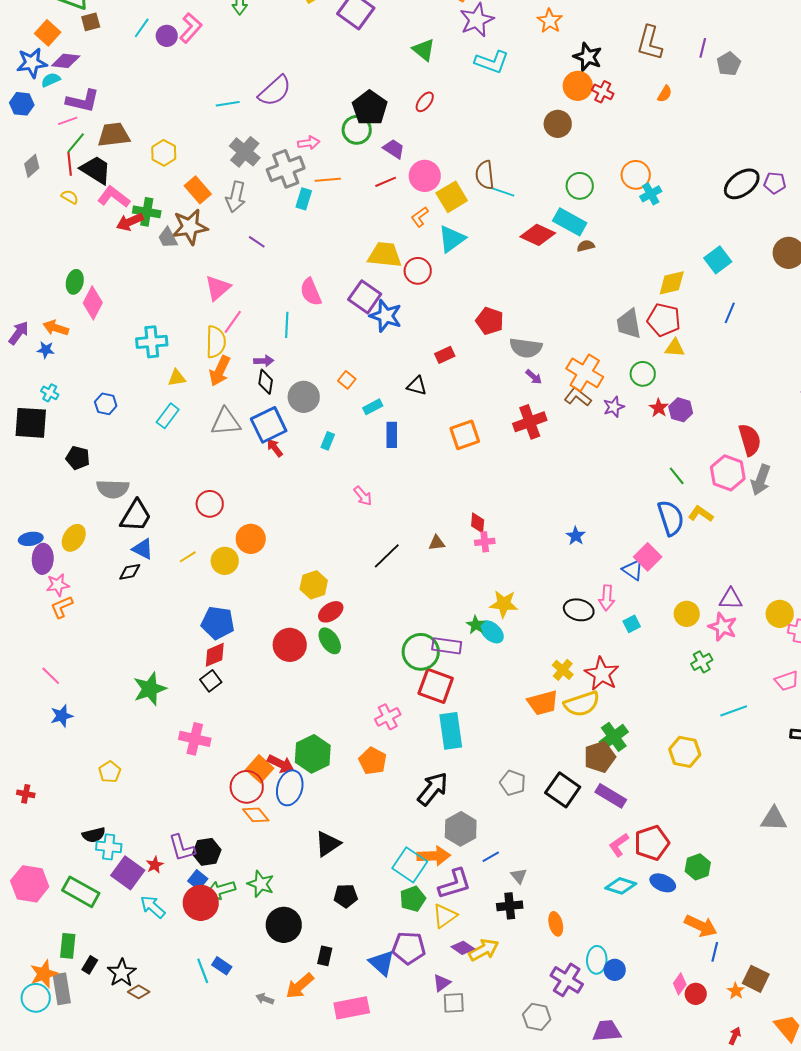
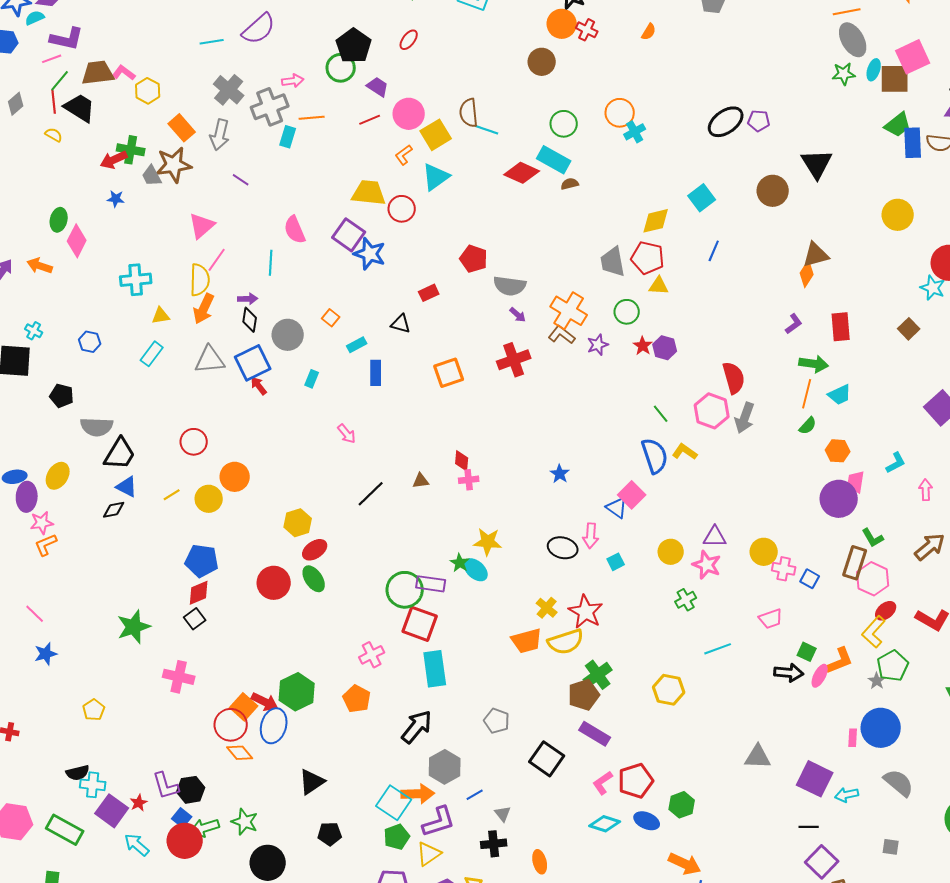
pink L-shape: (114, 197) -> (124, 73), moved, size x0.7
blue star: (46, 350) -> (116, 199), moved
black square: (563, 790) -> (547, 759), moved

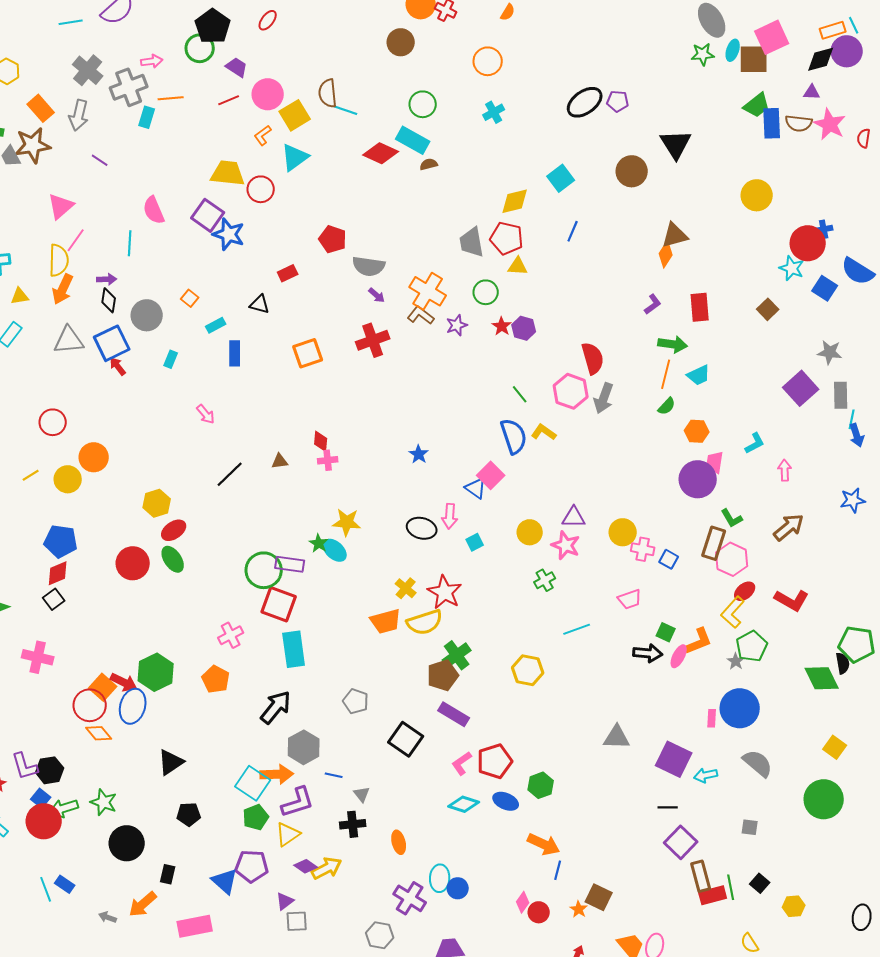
orange circle: (620, 113) -> (488, 61), moved
blue line: (475, 795) -> (334, 775), turned 42

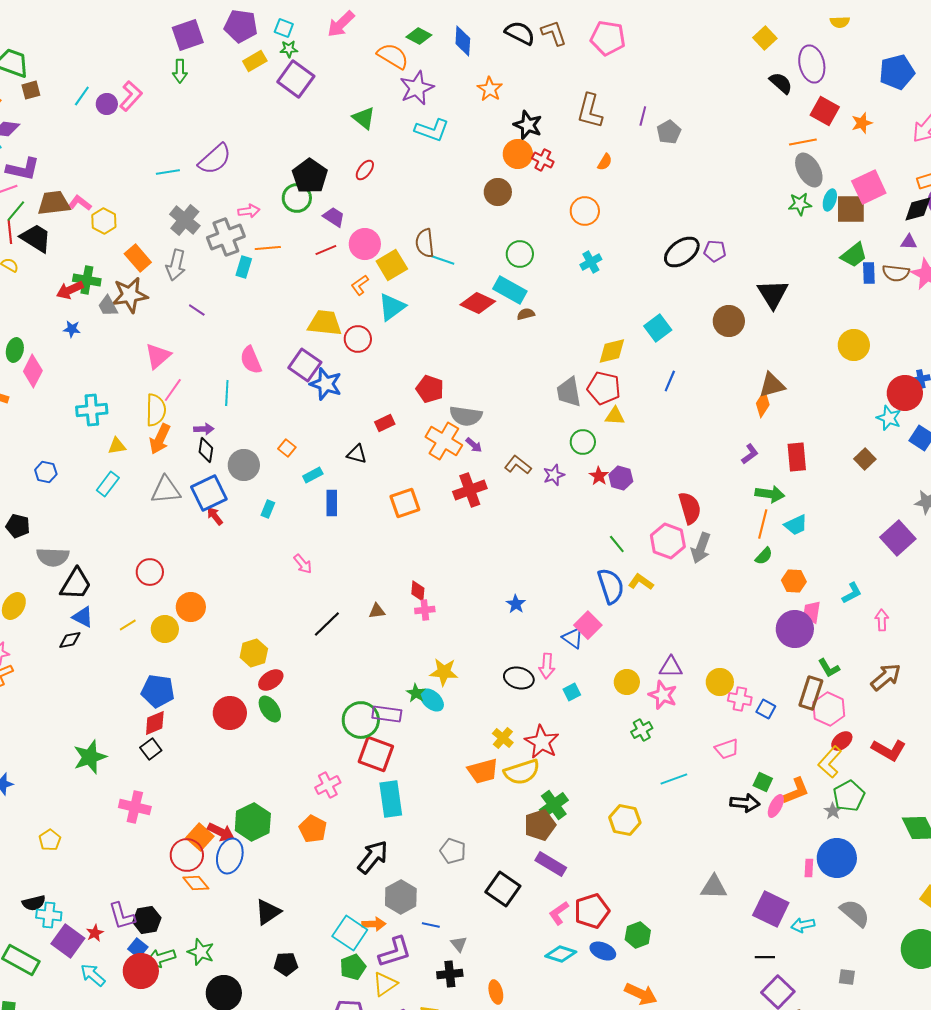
blue rectangle: (772, 123) -> (869, 273), size x0.7
orange cross: (428, 291) -> (444, 441), moved
orange arrow: (277, 774) -> (374, 924), size x0.7

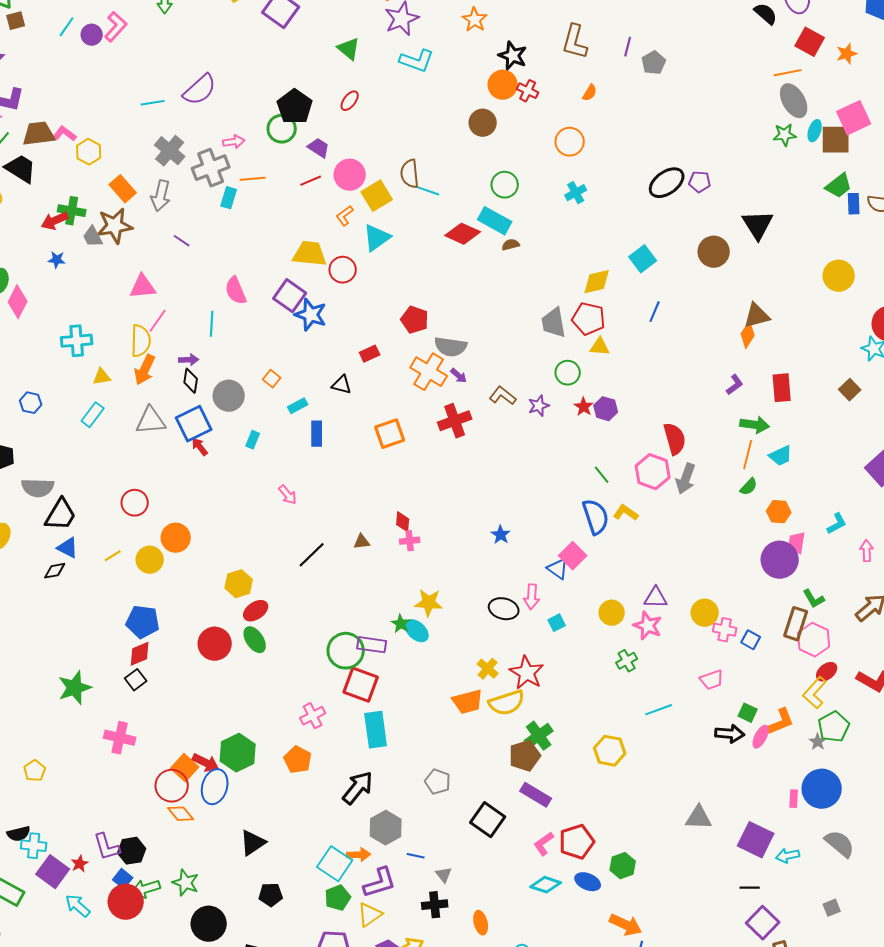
pink triangle: (158, 356) -> (143, 287), turned 36
gray square: (847, 977) -> (832, 908), turned -30

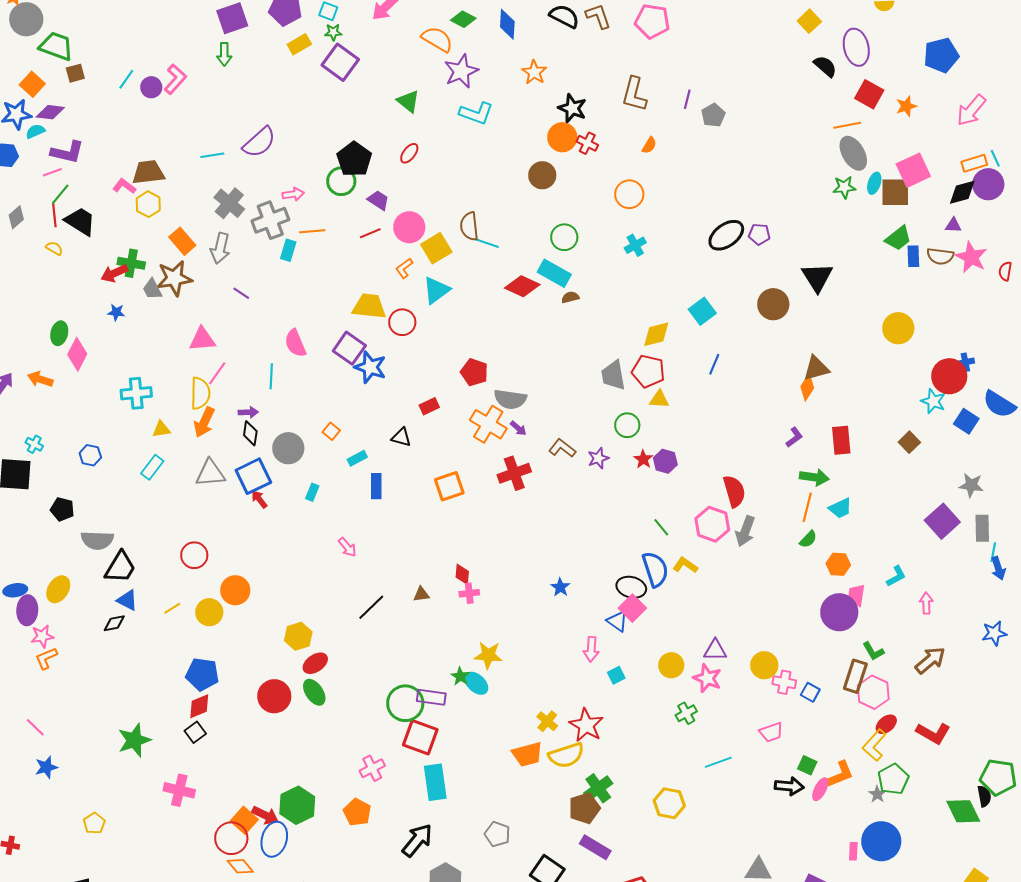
brown trapezoid: (39, 134) -> (148, 172), moved
black ellipse: (504, 609) -> (631, 587), moved

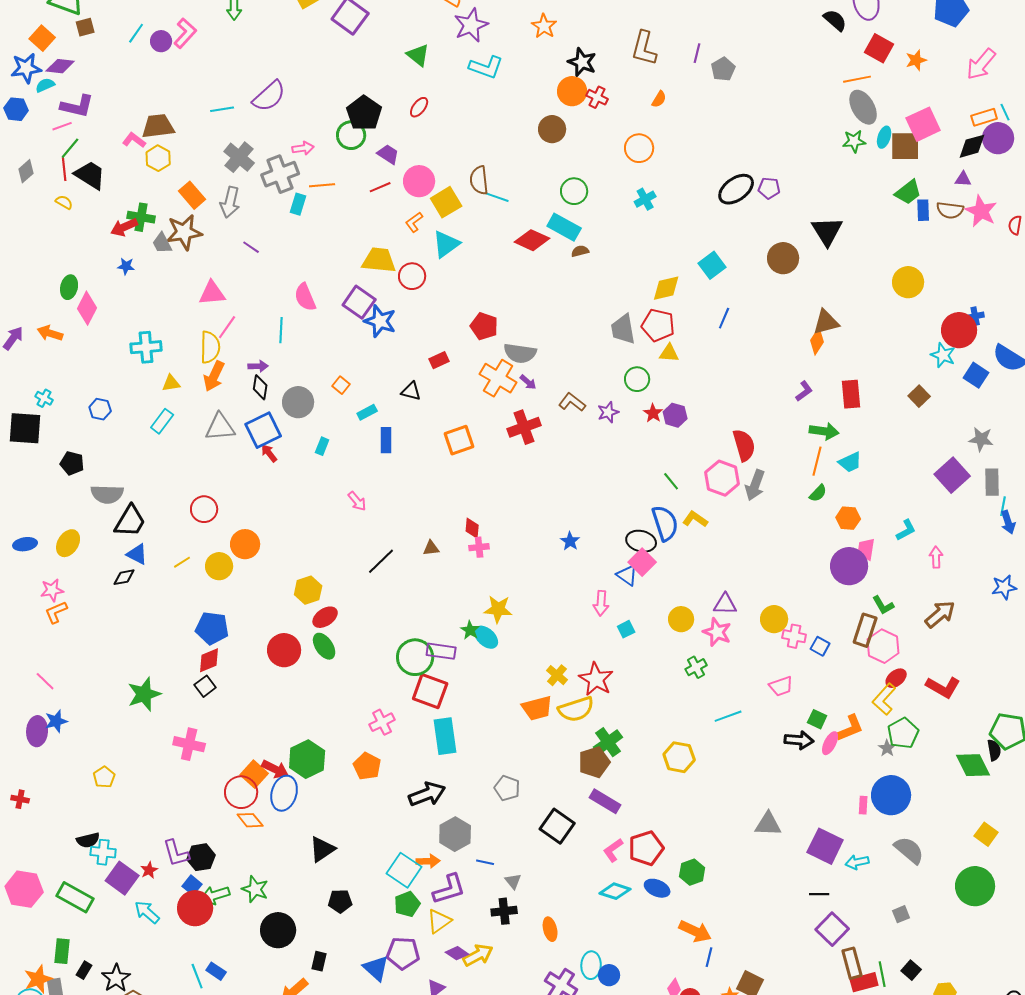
purple ellipse: (27, 610) -> (37, 731), moved
black arrow: (417, 840) -> (427, 794), turned 30

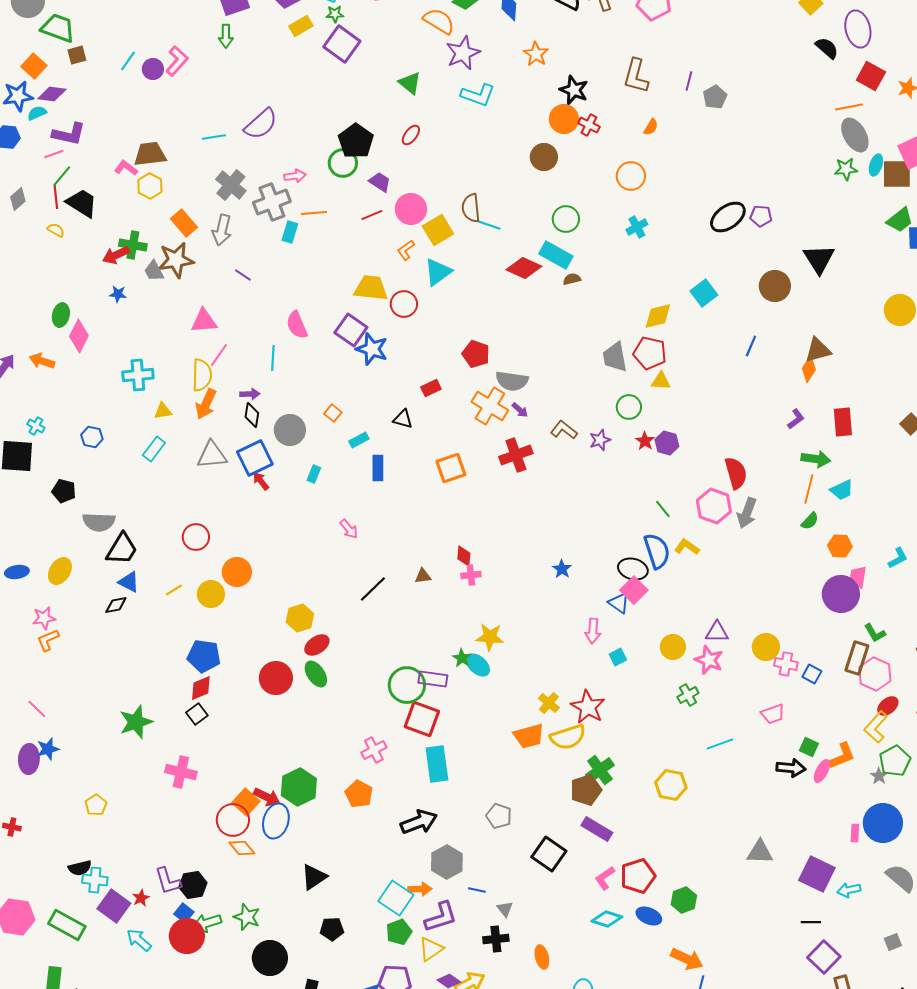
blue line: (724, 318) -> (751, 346), moved

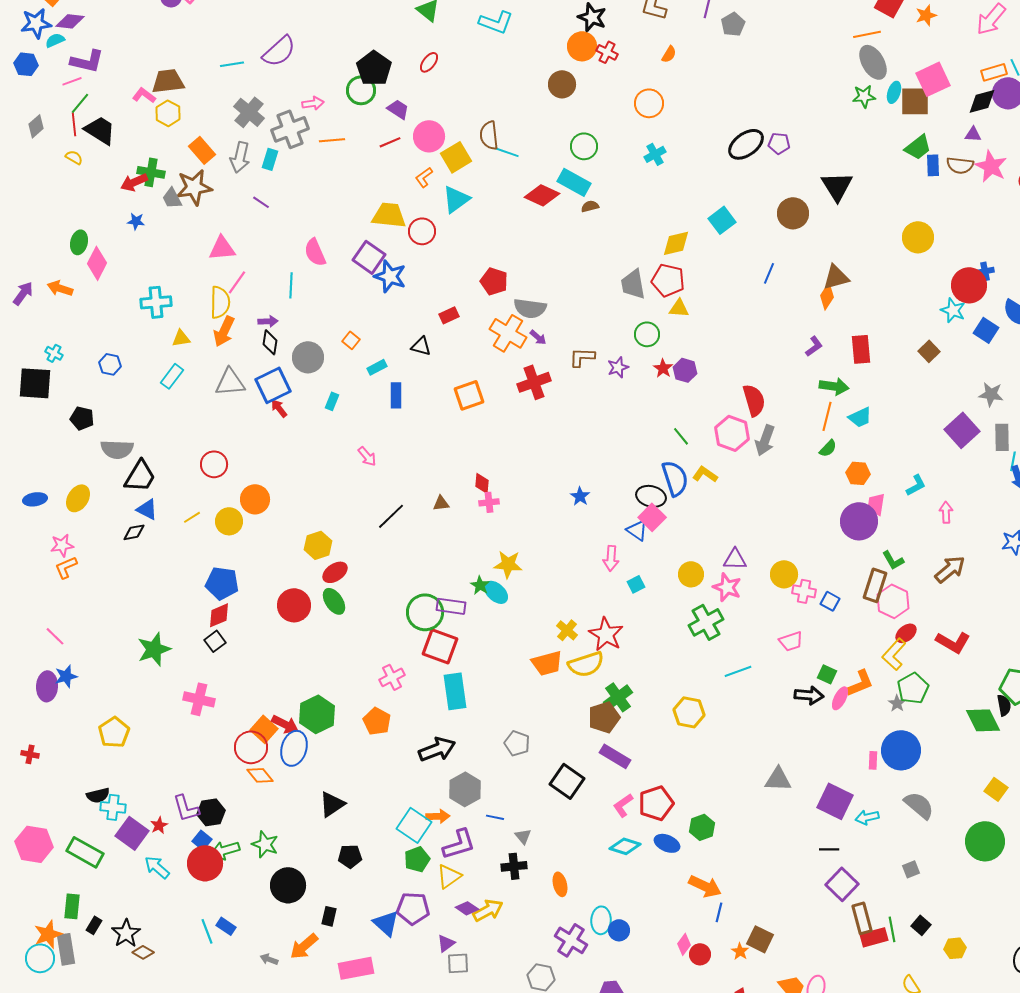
cyan rectangle: (290, 232) -> (270, 159), moved
brown L-shape: (564, 430) -> (582, 357), turned -36
green cross: (688, 695) -> (706, 622), size x1.6
yellow pentagon: (96, 805) -> (114, 732), size x1.4

